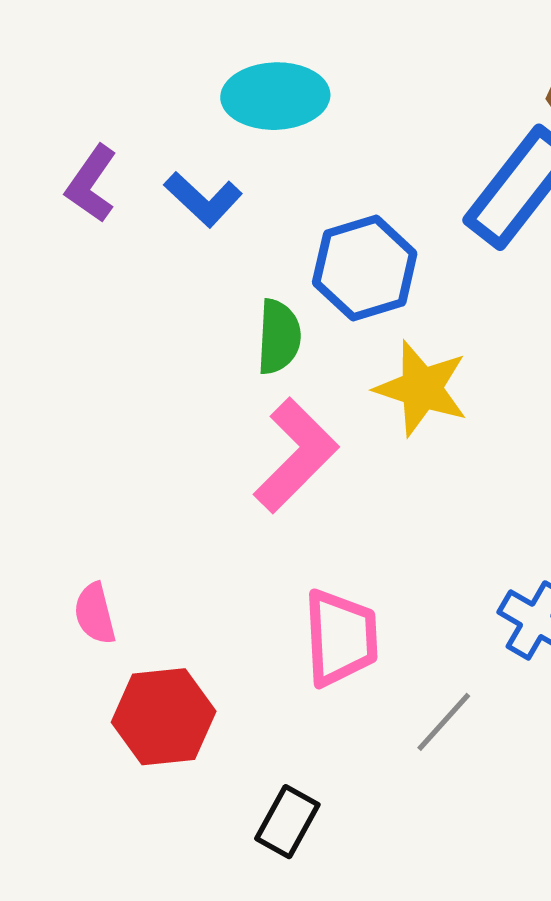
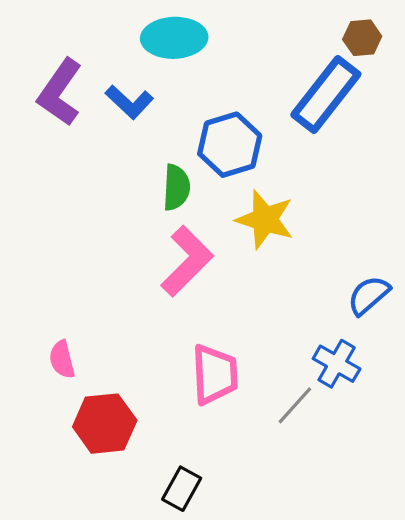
purple L-shape: (91, 184) -> (60, 92), size x1.4
gray line: (444, 722) -> (295, 405), moved

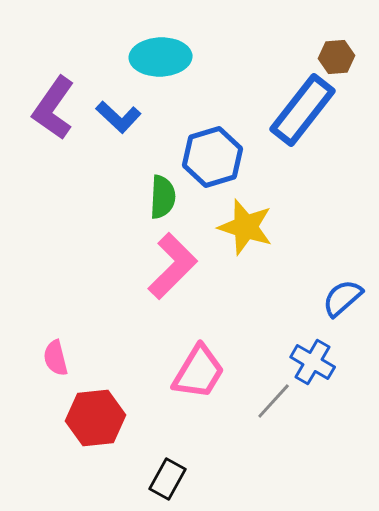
pink trapezoid: (215, 374) -> (199, 372), turned 34

